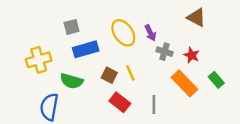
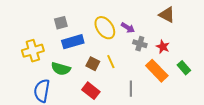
purple arrow: (150, 33) -> (128, 28), turned -32
red rectangle: (120, 102) -> (91, 91), moved

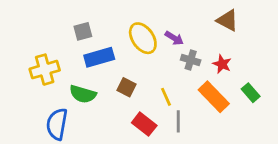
yellow line: (111, 62) -> (166, 97), moved
red rectangle: (91, 91) -> (144, 124), moved

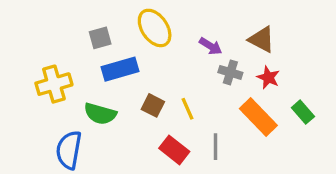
brown triangle: (227, 20) -> (262, 40), moved
yellow ellipse: (143, 38) -> (155, 28), moved
yellow line: (166, 97) -> (188, 109), moved

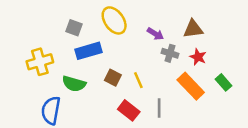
gray square: (100, 38) -> (74, 28), turned 35
brown triangle: (262, 40) -> (193, 29), turned -35

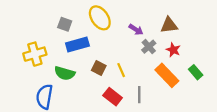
gray cross: (170, 53) -> (149, 47), turned 32

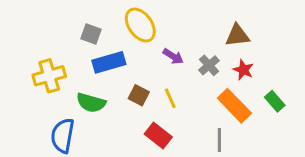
purple arrow: (136, 30) -> (173, 56), moved
gray line: (139, 95) -> (219, 140), moved

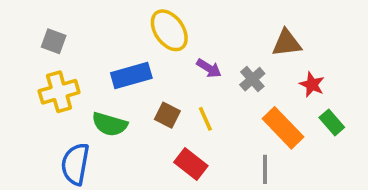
gray square: (91, 34) -> (54, 41), moved
red star: (243, 70) -> (312, 85), moved

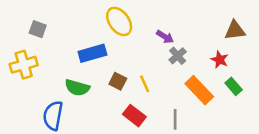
brown triangle: (287, 43) -> (235, 30), moved
purple arrow: (209, 68) -> (165, 37), moved
yellow cross: (59, 92) -> (24, 65), moved
gray line: (265, 169) -> (175, 119), moved

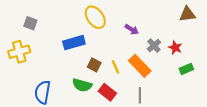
brown triangle: (235, 30) -> (187, 14), moved
gray cross: (178, 56) -> (154, 46), moved
green rectangle: (234, 86) -> (186, 69), turned -72
green semicircle: (77, 88) -> (82, 85), moved
orange rectangle: (199, 90) -> (140, 66), moved

